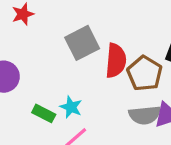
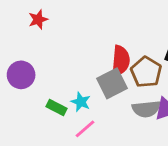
gray square: (82, 43) -> (112, 83), moved

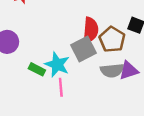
cyan star: (81, 102) -> (57, 65), size x1.5
pink line: (85, 129) -> (61, 87), turned -54

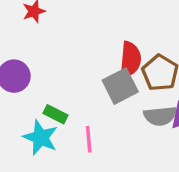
cyan star: (57, 65) -> (41, 138), moved

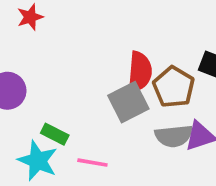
pink line: (89, 139) -> (92, 163), turned -75

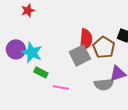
gray semicircle: (174, 136) -> (104, 84), moved
cyan star: (38, 161) -> (32, 52), moved

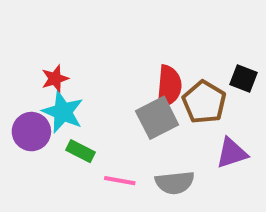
red star: (28, 10) -> (55, 79), moved
purple circle: (16, 49) -> (31, 132), moved
gray semicircle: (104, 84) -> (175, 183), moved

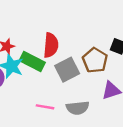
red semicircle: (169, 86) -> (51, 45), moved
green rectangle: (80, 151) -> (32, 61), moved, size x1.5

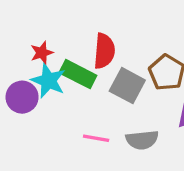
gray square: (67, 70) -> (127, 86), turned -35

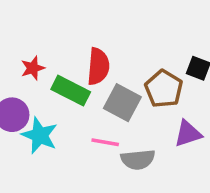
cyan star: (48, 81) -> (40, 135), moved
pink line: (96, 138) -> (105, 142), moved

